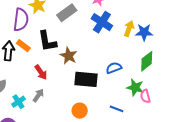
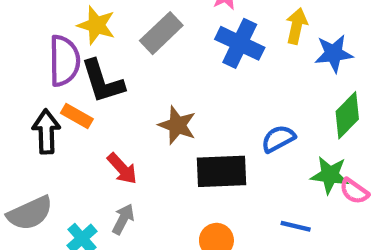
yellow arrow: (129, 29) -> (297, 26), moved
black L-shape: (47, 41) -> (103, 81), moved
pink semicircle: (145, 96) -> (354, 191), turned -32

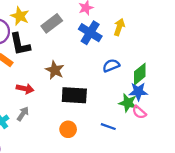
blue star: (334, 53) -> (138, 92), moved
blue semicircle: (278, 139) -> (111, 65), moved
red arrow: (122, 169) -> (25, 89), turned -42

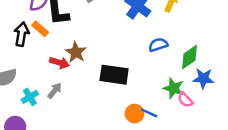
brown star: (55, 70) -> (76, 52), moved
blue star: (138, 92) -> (203, 78), moved
orange circle: (68, 129) -> (134, 114), moved

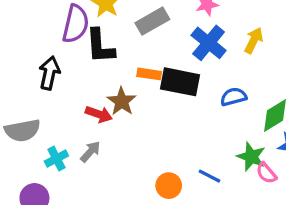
orange rectangle: (40, 29) -> (149, 74), moved, turned -35
black rectangle: (114, 75) -> (180, 82), moved
blue line: (149, 113) -> (210, 176), moved
orange circle: (134, 114) -> (169, 186), moved

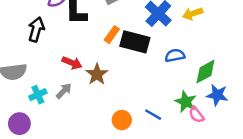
yellow arrow: (254, 40) -> (193, 14), turned -138
orange rectangle: (149, 74) -> (112, 35), turned -66
brown star: (122, 101) -> (97, 74), moved

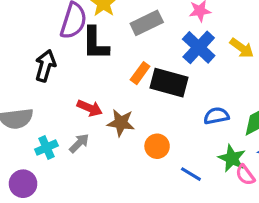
yellow arrow: (193, 14) -> (242, 48), turned -126
blue semicircle: (175, 55) -> (216, 116), moved
brown star: (97, 74) -> (121, 123), turned -30
orange circle: (122, 120) -> (157, 146), moved

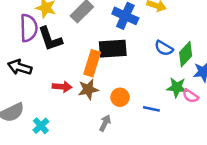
black arrow: (45, 66) -> (20, 67), turned -70
orange rectangle: (140, 73) -> (92, 63), moved, size x1.5
blue semicircle: (216, 116) -> (164, 48), moved, turned -120
gray arrow: (79, 143) -> (105, 123), moved

